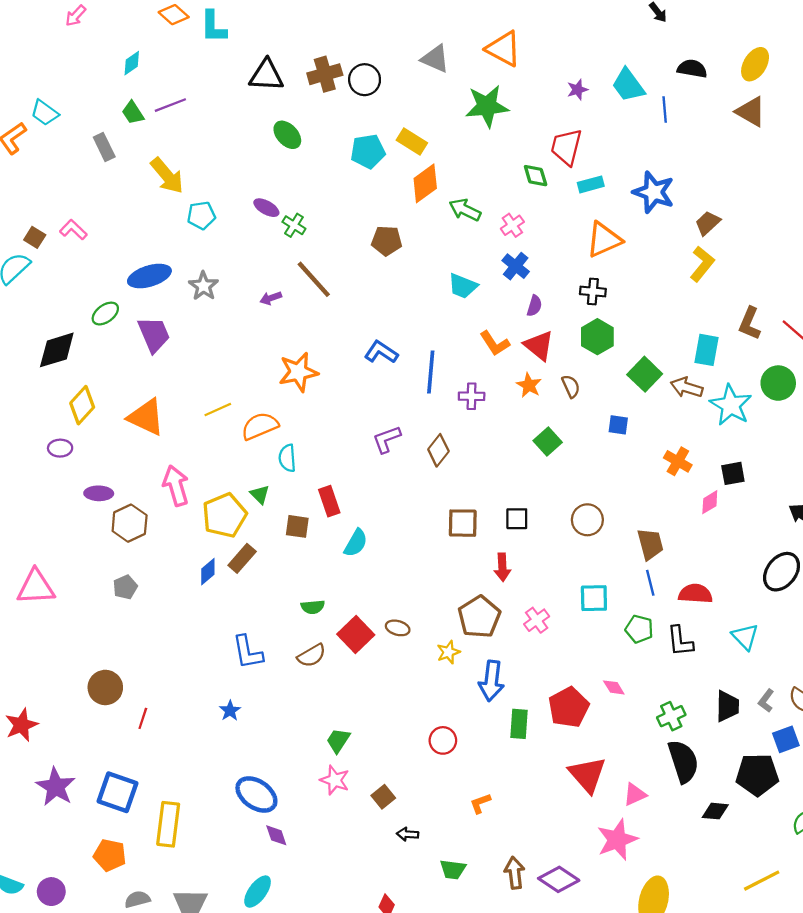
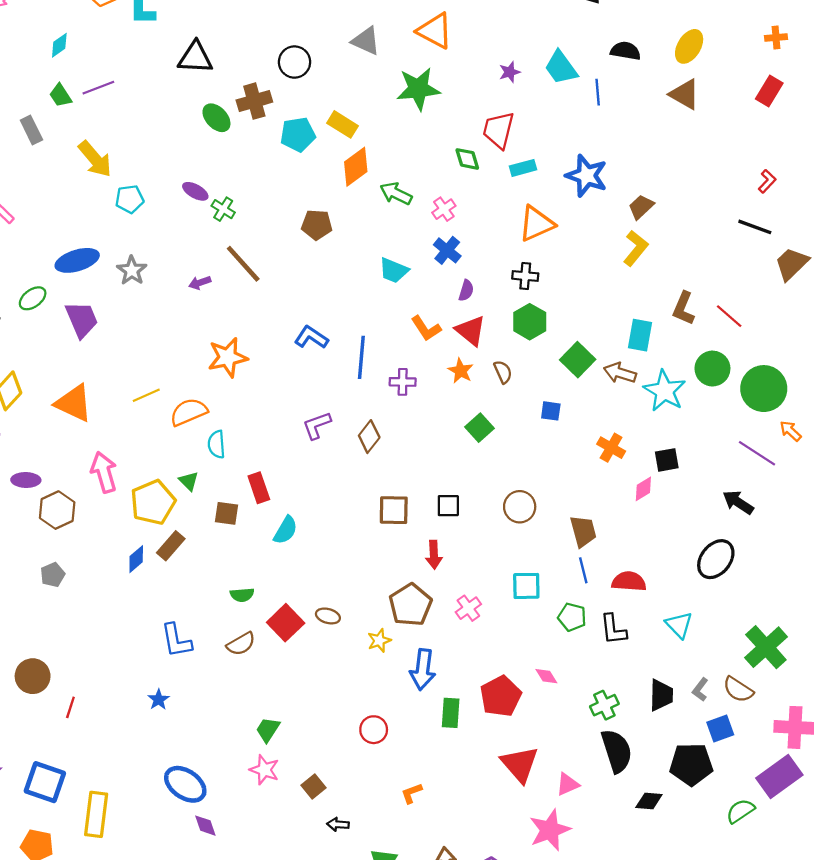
brown cross: (325, 74) -> (254, 101), moved

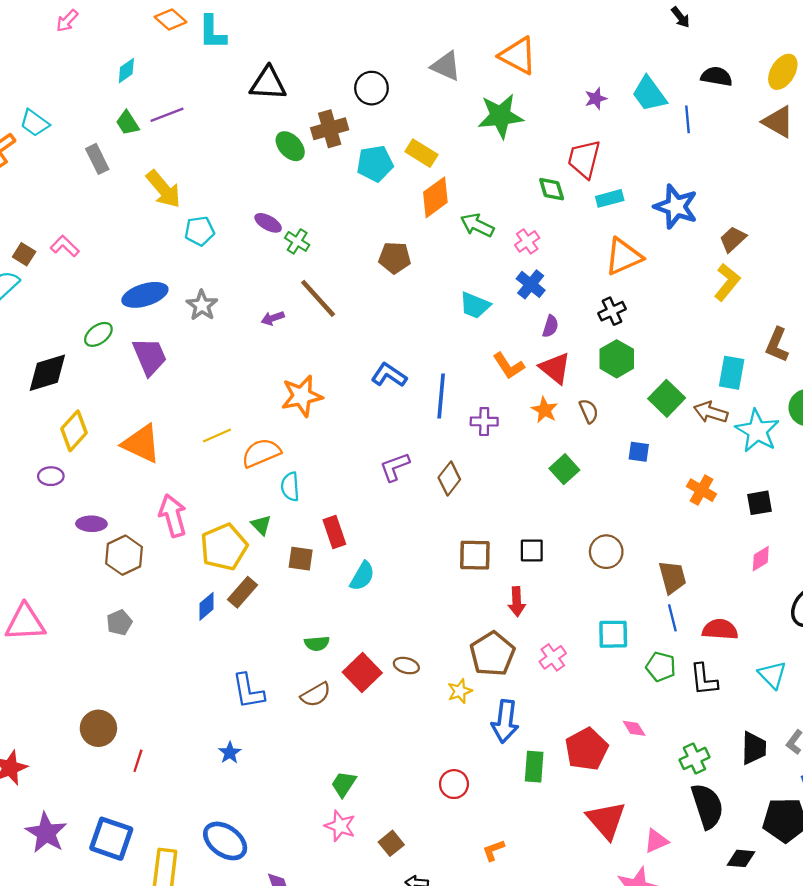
black cross: (525, 276) -> (612, 311), turned -30
pink diamond: (643, 489) -> (761, 559), moved
blue ellipse: (185, 784) -> (225, 841), moved

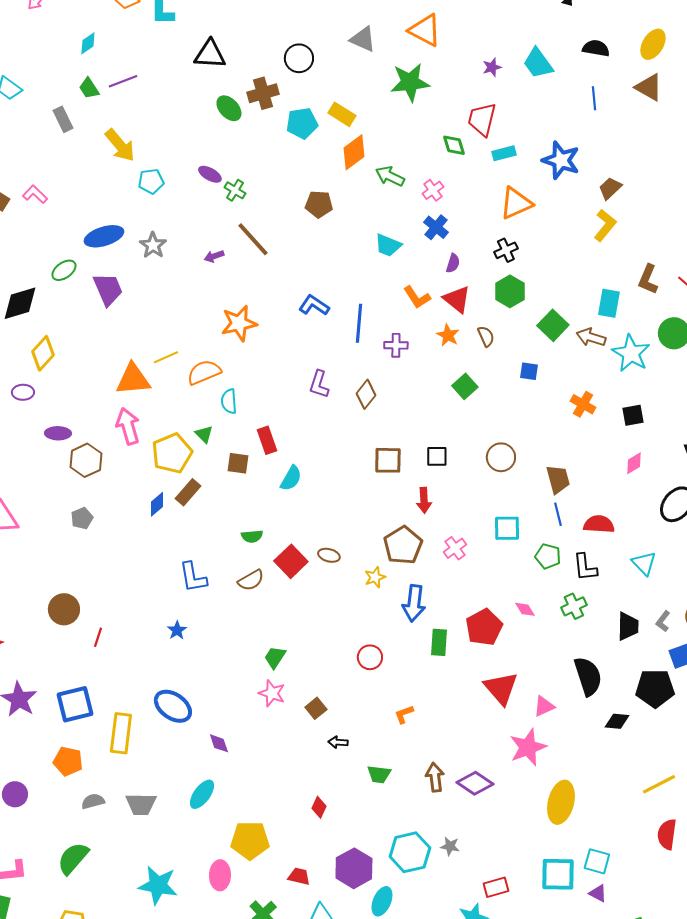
blue line: (688, 119) -> (594, 98), moved
orange triangle: (141, 444) -> (133, 379), moved, turned -30
purple L-shape: (395, 467) -> (319, 384), turned -52
green cross: (694, 758) -> (574, 606), moved
blue square: (111, 839) -> (75, 704), turned -33

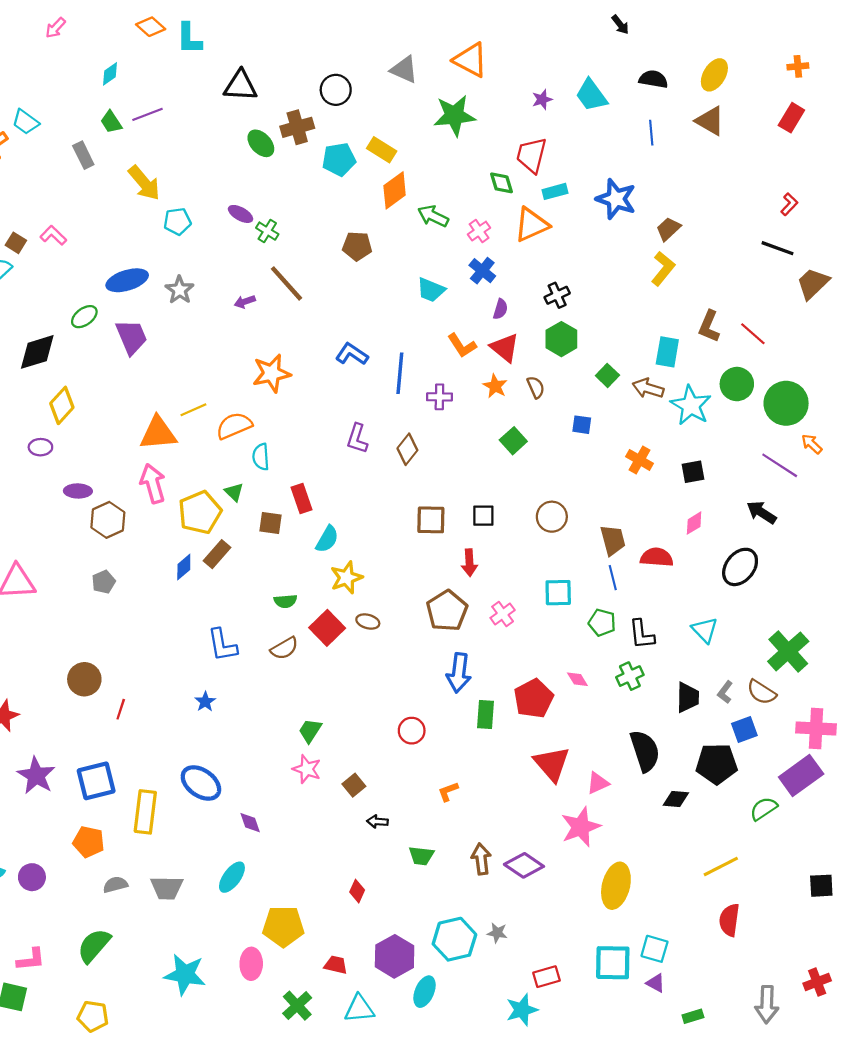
orange triangle: (516, 203) -> (531, 225), moved
green square: (553, 325) -> (607, 375), size x0.7
red semicircle: (599, 524) -> (657, 557), moved
yellow star: (375, 577) -> (346, 578), moved, size x1.4

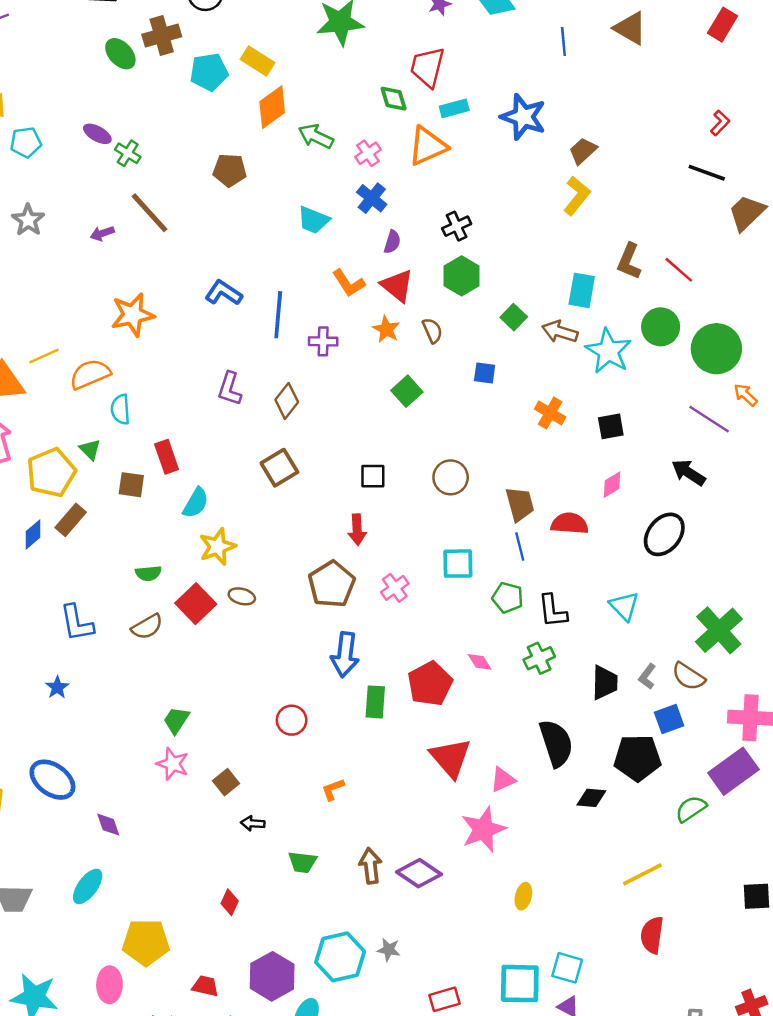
brown square: (431, 520) -> (279, 468), moved, turned -32
yellow ellipse: (616, 886) -> (523, 896), size x0.5

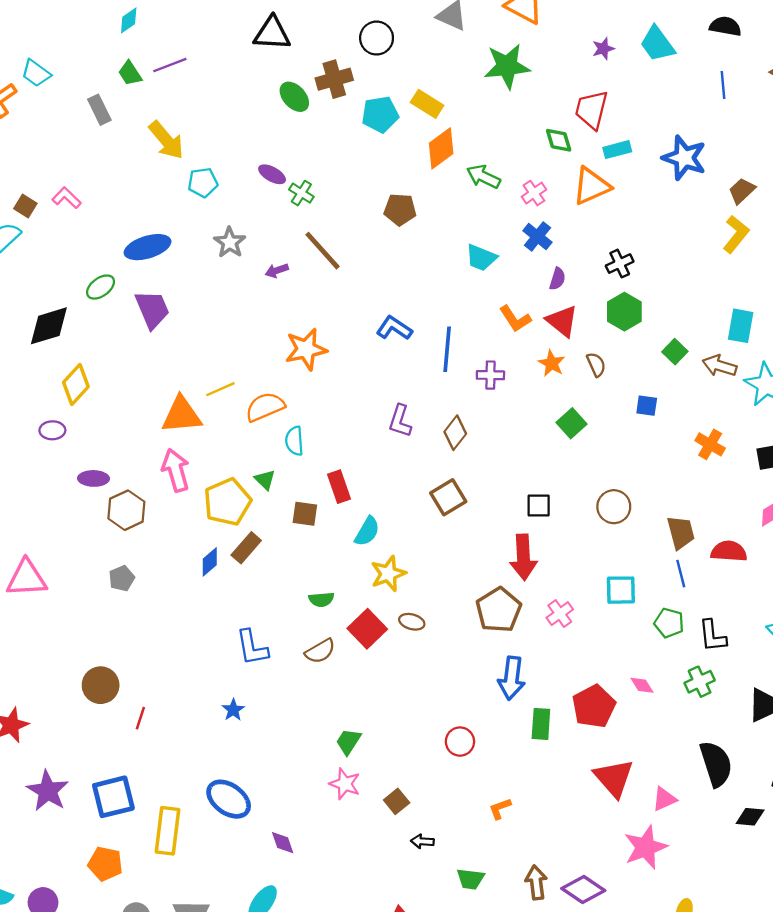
gray star: (28, 220) -> (230, 242), moved
red arrow: (357, 530) -> (523, 557), size x1.5

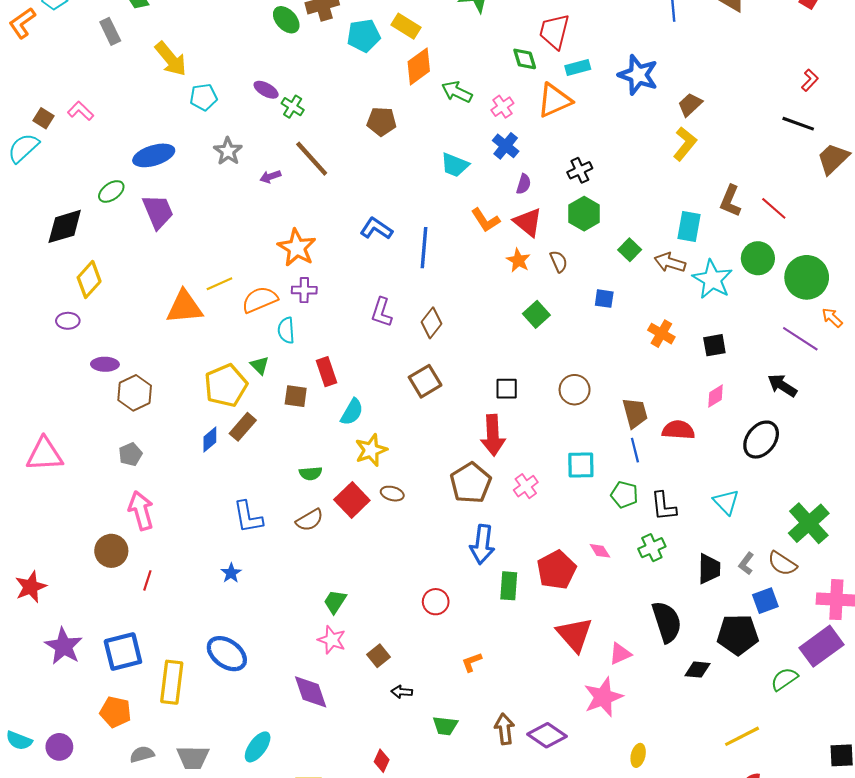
orange star: (306, 349) -> (297, 248), turned -30
purple cross: (490, 375) -> (304, 290), moved
pink arrow: (176, 470) -> (141, 511), moved
purple diamond: (283, 843) -> (311, 692), moved, size x1.6

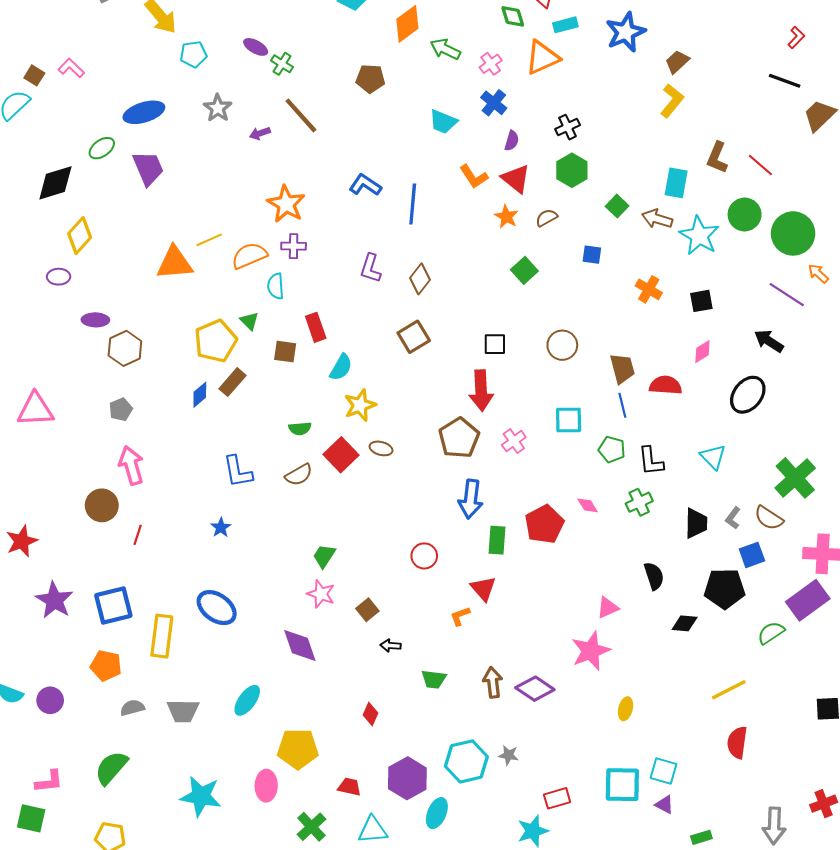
blue star: (638, 75) -> (626, 32), turned 30
brown semicircle: (559, 261) -> (546, 218), turned -95
black semicircle: (667, 622) -> (654, 576), size x0.7
red triangle: (575, 635) -> (483, 589), moved, size x0.7

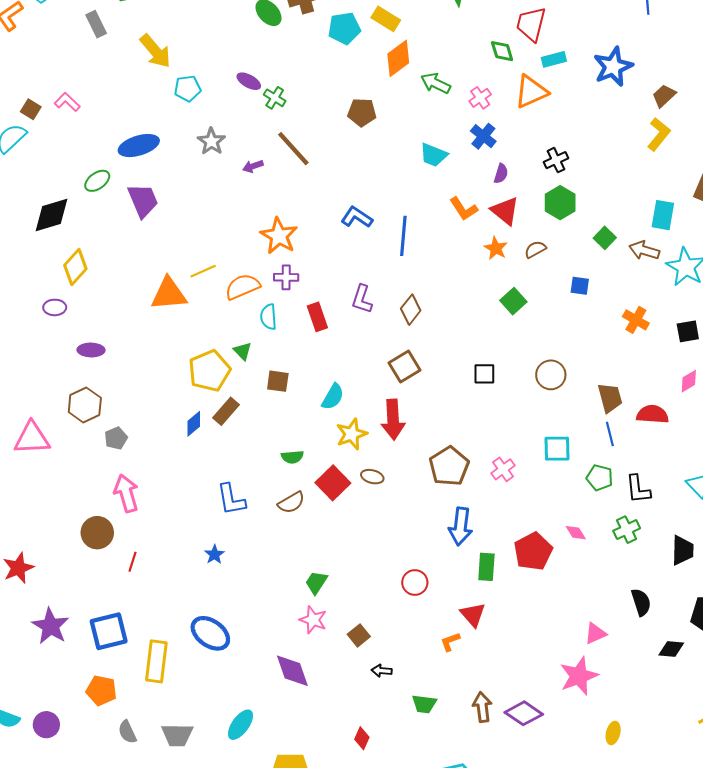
red rectangle: (316, 327) -> (317, 317), moved
brown hexagon: (125, 348) -> (85, 405), moved
red arrow: (481, 390) -> (393, 420), moved
gray semicircle: (132, 708) -> (127, 732), turned -100

